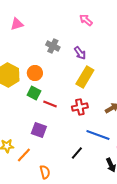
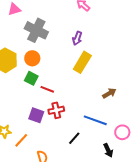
gray cross: (53, 46) -> (36, 30), moved, size x1.6
purple arrow: (80, 53) -> (77, 38), turned 56
red cross: (80, 107) -> (56, 110), moved

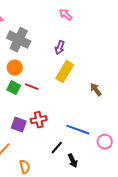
red line: (47, 89) -> (32, 87), moved
brown arrow: (109, 93) -> (96, 90), moved, turned -96
black arrow: (108, 150) -> (73, 161), moved

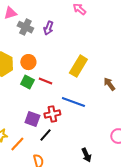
gray cross: (19, 40) -> (25, 27), moved, size x0.7
purple arrow: (60, 48) -> (48, 28), moved
blue line: (78, 130) -> (73, 102), moved
black line: (57, 148) -> (45, 135), moved

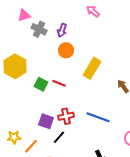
orange circle: (28, 62) -> (66, 50), moved
blue line: (73, 102) -> (98, 117), moved

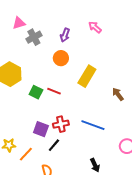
pink arrow: (93, 11) -> (95, 27), moved
gray cross: (39, 29) -> (34, 37), turned 35
purple arrow: (62, 30) -> (65, 35), moved

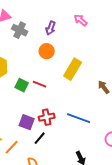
gray cross: (34, 37) -> (20, 30), turned -35

